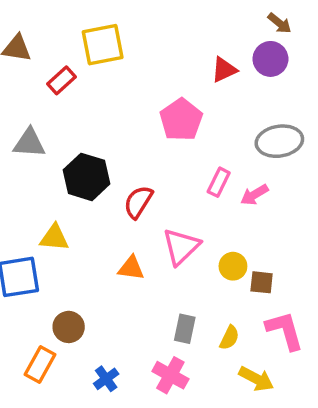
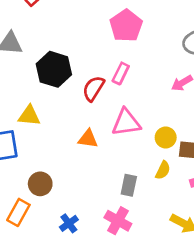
pink rectangle: (219, 182) -> (121, 73), moved
pink triangle: (181, 247) -> (126, 122), turned 36
yellow semicircle: (229, 338) -> (163, 170), moved

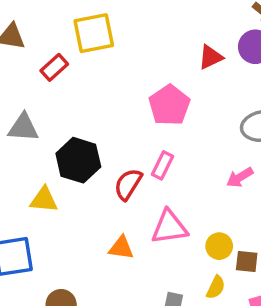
yellow triangle: (29, 116) -> (44, 200), moved

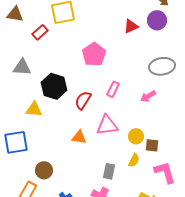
pink pentagon: (169, 105) -> (94, 54), moved
pink rectangle: (162, 165) -> (113, 89), moved

